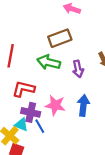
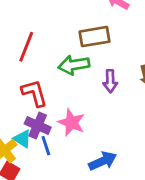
green arrow: (49, 62) -> (74, 65), turned -35
red L-shape: (24, 89) -> (34, 93), turned 50
blue arrow: (83, 105) -> (103, 161), moved, turned 48

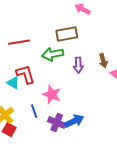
red line: (26, 47) -> (19, 42), turned 60
purple cross: (38, 125) -> (57, 123), moved
cyan triangle: (22, 139) -> (13, 83), moved

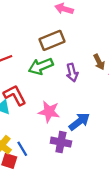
blue line: (34, 111) -> (22, 149), moved
blue arrow: (74, 121) -> (79, 122), moved

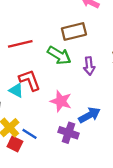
green arrow: (41, 66) -> (59, 55), turned -135
blue line: (22, 149) -> (30, 134), turned -35

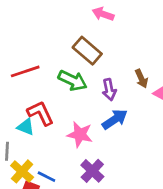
brown rectangle: (74, 31) -> (87, 51), turned 60
blue arrow: (89, 115) -> (115, 119), moved
purple cross: (68, 133) -> (92, 171), turned 30

